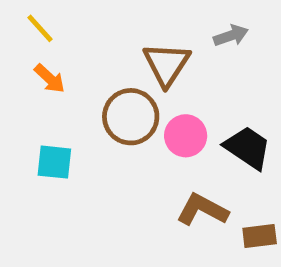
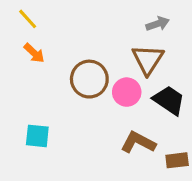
brown triangle: (167, 64) -> (148, 60), moved
cyan square: (54, 162) -> (37, 136), moved

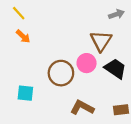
gray arrow: (158, 24) -> (117, 14), moved
brown circle: (89, 79) -> (61, 73), moved
brown L-shape: (138, 142) -> (82, 108), moved

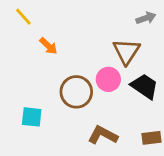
orange arrow: (23, 36) -> (48, 46), moved

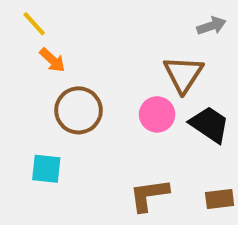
orange arrow: (48, 46) -> (52, 60), moved
brown circle: (76, 92) -> (79, 110), moved
brown L-shape: (103, 135) -> (149, 195), turned -36

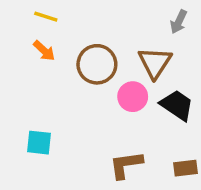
yellow line: (34, 24) -> (46, 17), moved, turned -30
gray arrow: (211, 26) -> (179, 22), turned 135
brown circle: (79, 110) -> (97, 64), moved

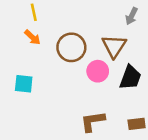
yellow line: (46, 17) -> (34, 12), turned 60
black trapezoid: (177, 105) -> (130, 77), turned 76
cyan square: (39, 143) -> (24, 84), moved

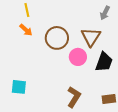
cyan square: (24, 84) -> (19, 87), moved
brown L-shape: (93, 121) -> (74, 97), turned 130

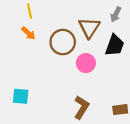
brown triangle: (91, 37) -> (89, 28), moved
black trapezoid: (104, 62) -> (115, 45), moved

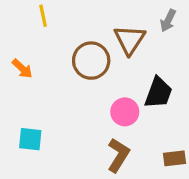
orange arrow: (28, 33) -> (22, 69), moved
black trapezoid: (115, 45) -> (158, 93), moved
pink circle: (86, 63) -> (125, 112), moved

